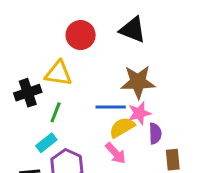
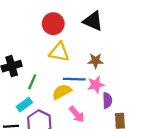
yellow triangle: (58, 73) -> (59, 52), moved
brown star: (138, 82) -> (96, 61), size x0.6
yellow semicircle: (122, 127) -> (62, 92), moved

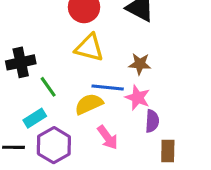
green line: (32, 82) -> (48, 87), turned -63
pink star: (96, 85) -> (138, 98), turned 30

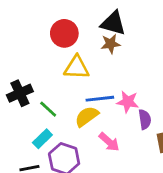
brown star: (140, 64) -> (110, 44), moved

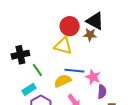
red circle: (64, 33) -> (70, 26), moved

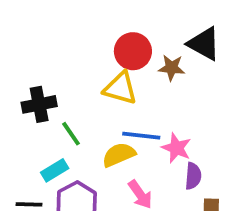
black triangle: (95, 21) -> (204, 44), moved

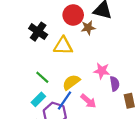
red circle: (133, 51) -> (73, 15), moved
black cross: (39, 104) -> (38, 32), moved, turned -30
blue line: (141, 136) -> (64, 101), moved, turned -48

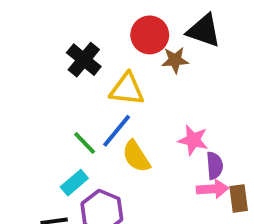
yellow semicircle: (71, 82) -> (136, 156), turned -90
blue line: (64, 101) -> (117, 131), moved
pink arrow: (88, 101) -> (213, 189), moved, turned -49

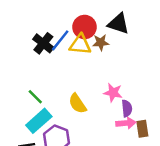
yellow triangle: (127, 89) -> (80, 45), moved
blue line: (117, 131) -> (60, 40), moved
green line: (85, 143) -> (35, 97), moved
cyan rectangle: (74, 183) -> (39, 121), size x1.5

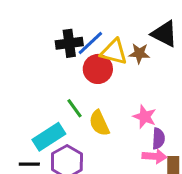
red circle: (85, 27) -> (98, 69), moved
black cross: (43, 43) -> (69, 43), turned 35
green line: (35, 97) -> (75, 108), moved

